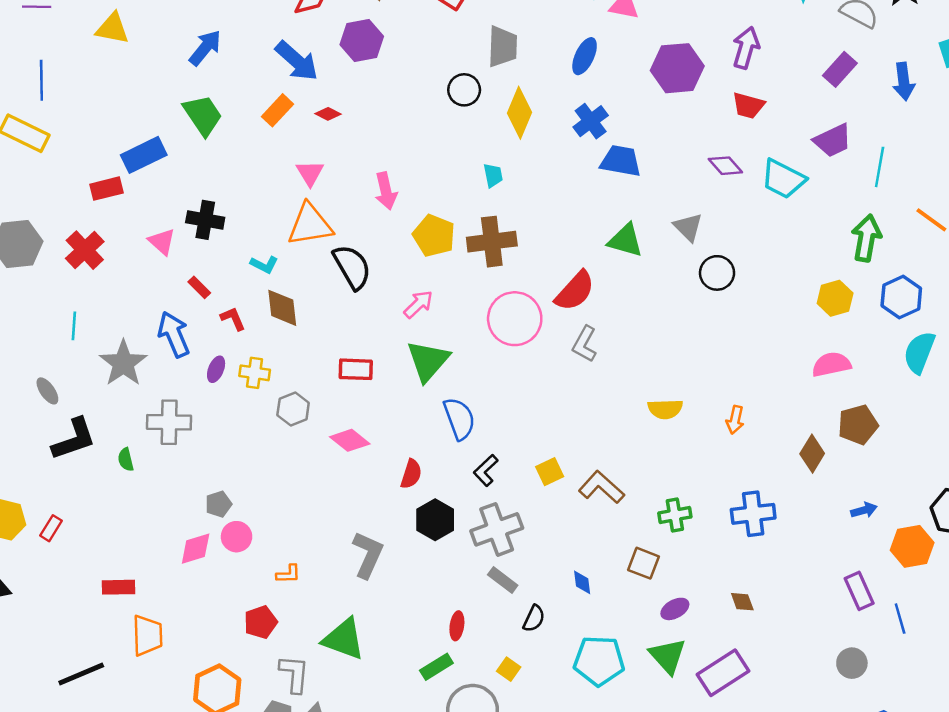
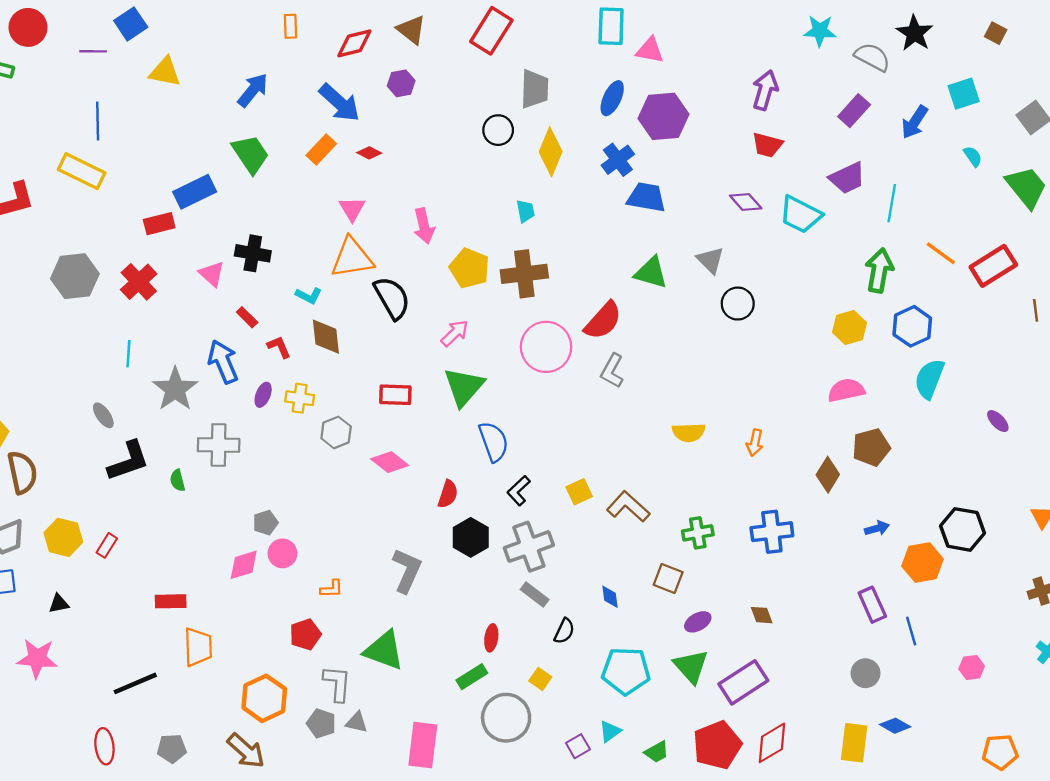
purple hexagon: (362, 40) -> (401, 83), size x0.7
purple hexagon: (677, 68) -> (664, 116), moved
blue arrow: (904, 81) -> (915, 122), turned 40

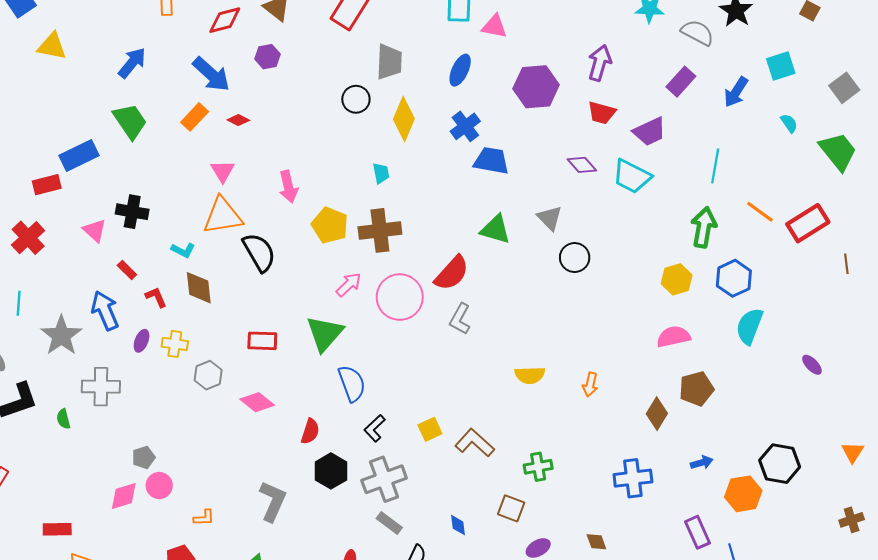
purple hexagon: (664, 116) -> (536, 87), moved
purple trapezoid: (847, 178) -> (650, 132), moved
pink arrow: (455, 333) -> (349, 285), moved
blue cross: (772, 532) -> (633, 478), moved

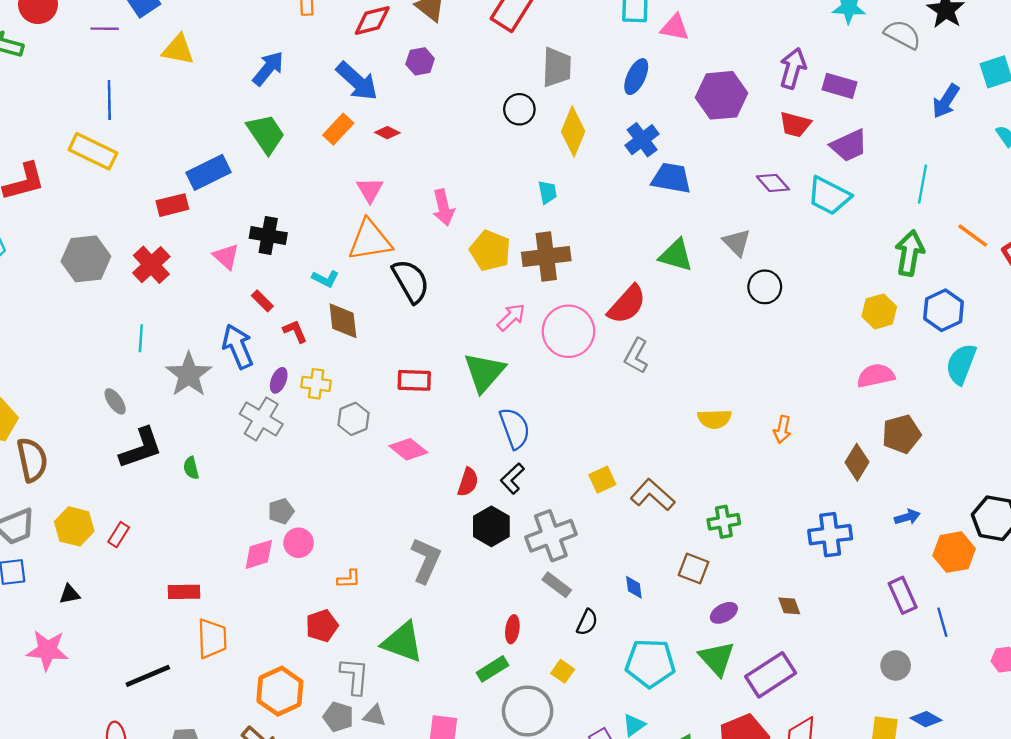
purple rectangle: (681, 82) -> (840, 86), moved, turned 64
gray cross: (101, 387) -> (261, 419), moved, turned 30
black L-shape: (375, 428) -> (512, 479), moved

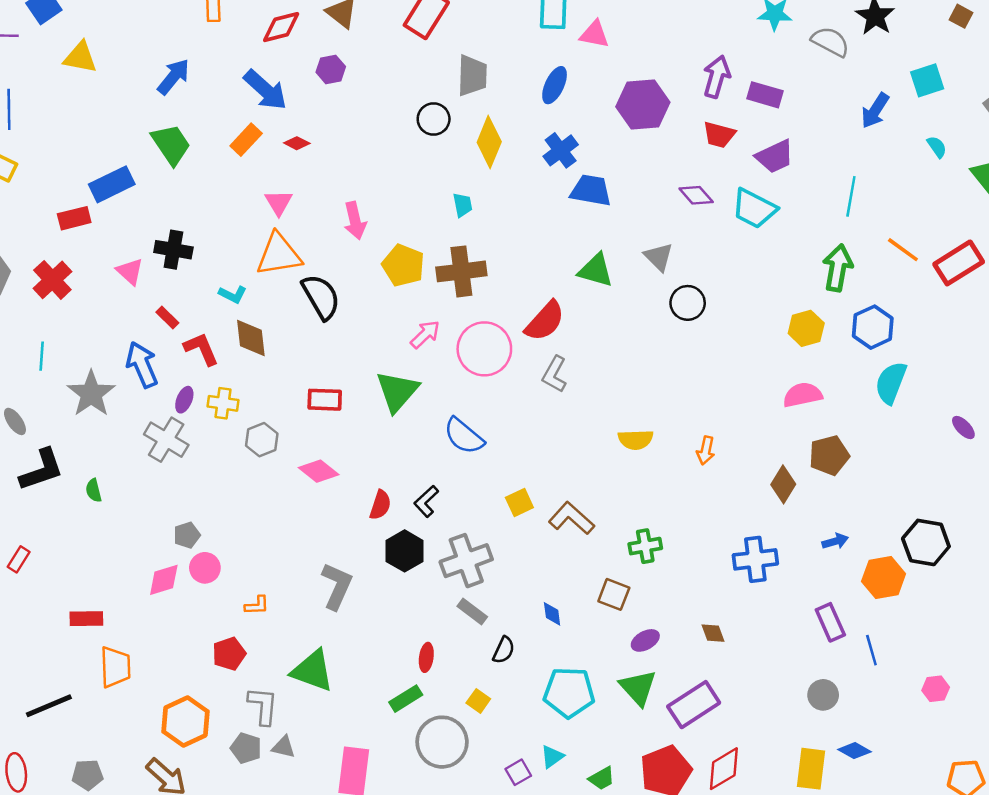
red L-shape: (295, 331) -> (201, 349), size x1.4
blue semicircle: (515, 428) -> (464, 436), moved, turned 150

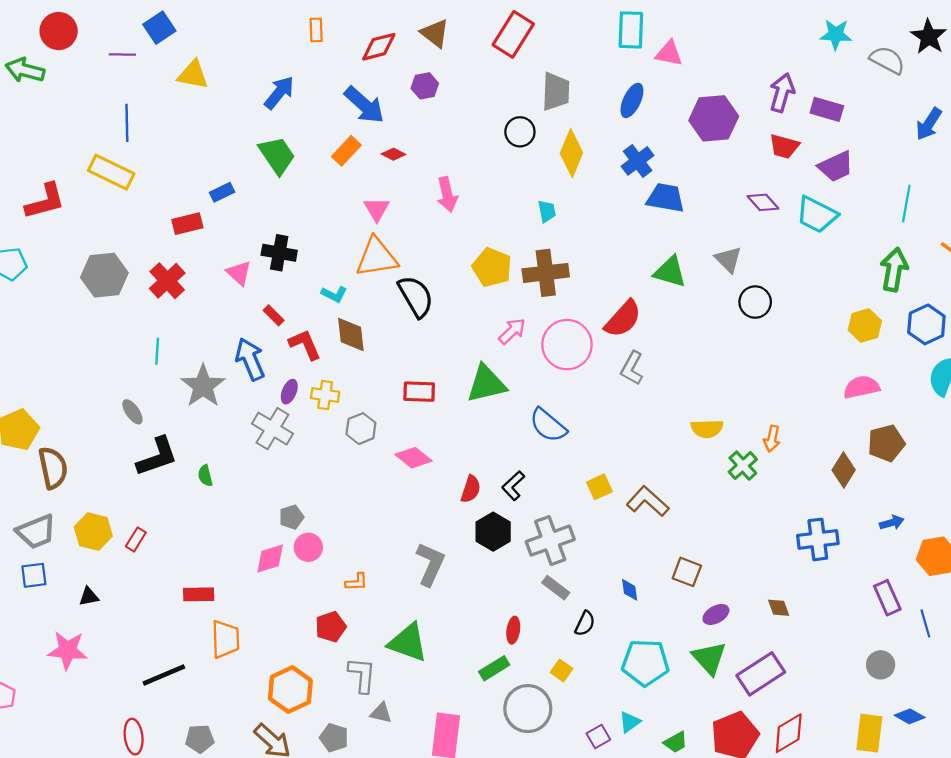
blue rectangle: (112, 184) -> (222, 192), size x0.6
pink arrow: (355, 221) -> (447, 195), moved
green triangle: (397, 391) -> (486, 384), turned 36
green cross: (645, 546) -> (743, 466), moved, turned -32
gray pentagon: (246, 748) -> (334, 738), moved

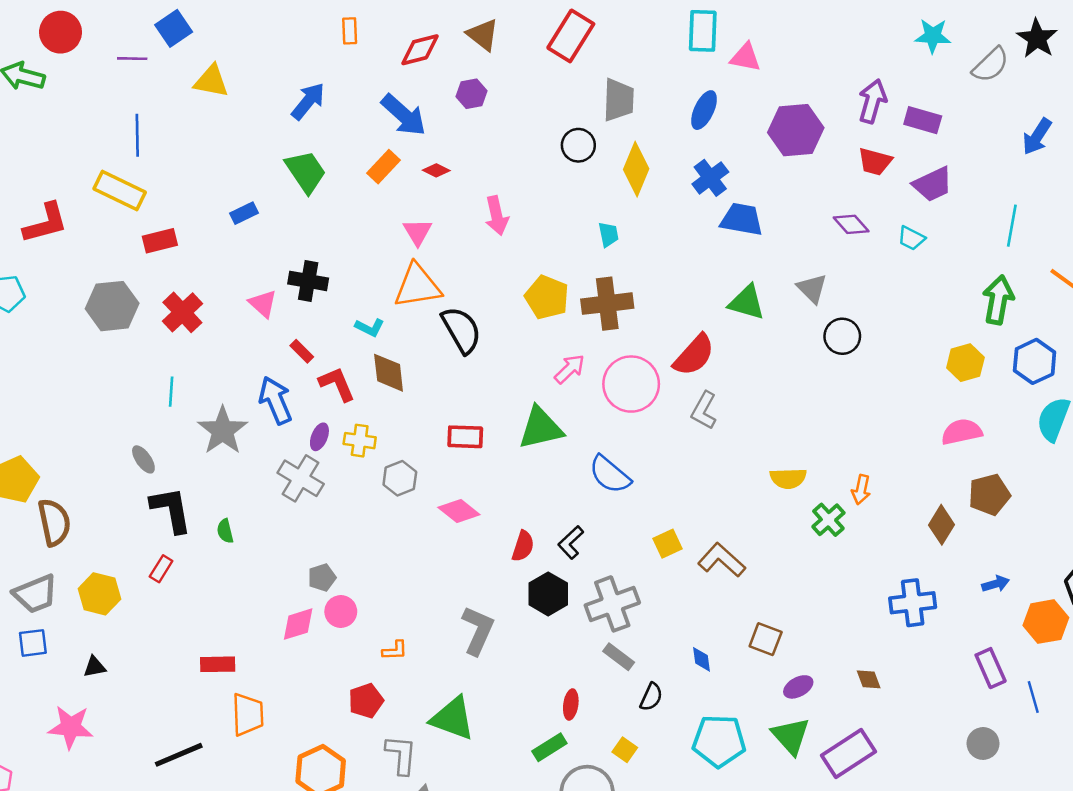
gray semicircle: (887, 60) -> (991, 65), turned 108
cyan trapezoid: (817, 215) -> (911, 238), size x0.6
red rectangle: (187, 224) -> (160, 241), moved
black L-shape: (157, 457) -> (171, 510), turned -81
red rectangle: (136, 539) -> (161, 569), moved

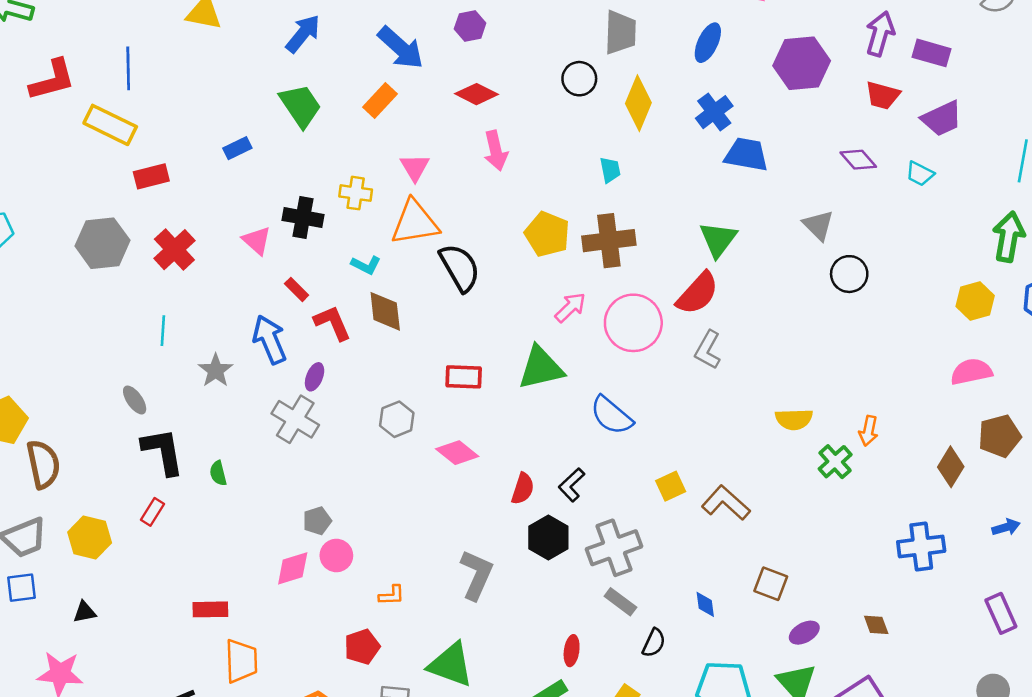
red diamond: (436, 170) -> (476, 94), moved, size x1.5
red L-shape: (45, 223) -> (52, 80), moved
green triangle: (747, 302) -> (718, 239), moved, turned 51
gray star: (223, 431) -> (216, 370), size x0.7
yellow cross: (360, 441) -> (356, 193), moved

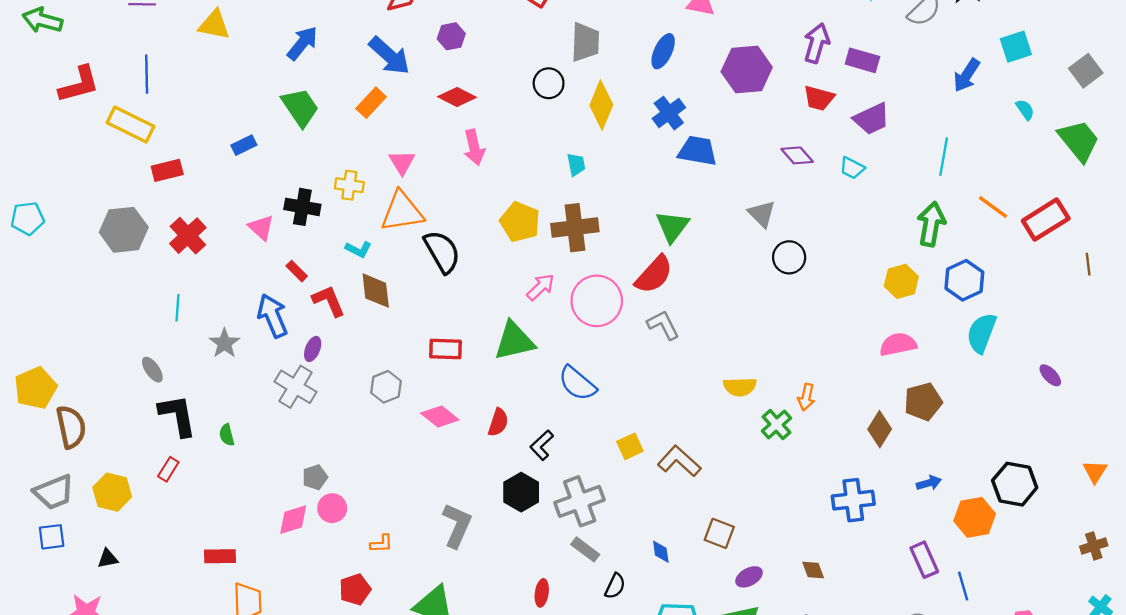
gray L-shape: (708, 350) -> (663, 325), turned 124
red semicircle: (523, 489) -> (498, 422), moved

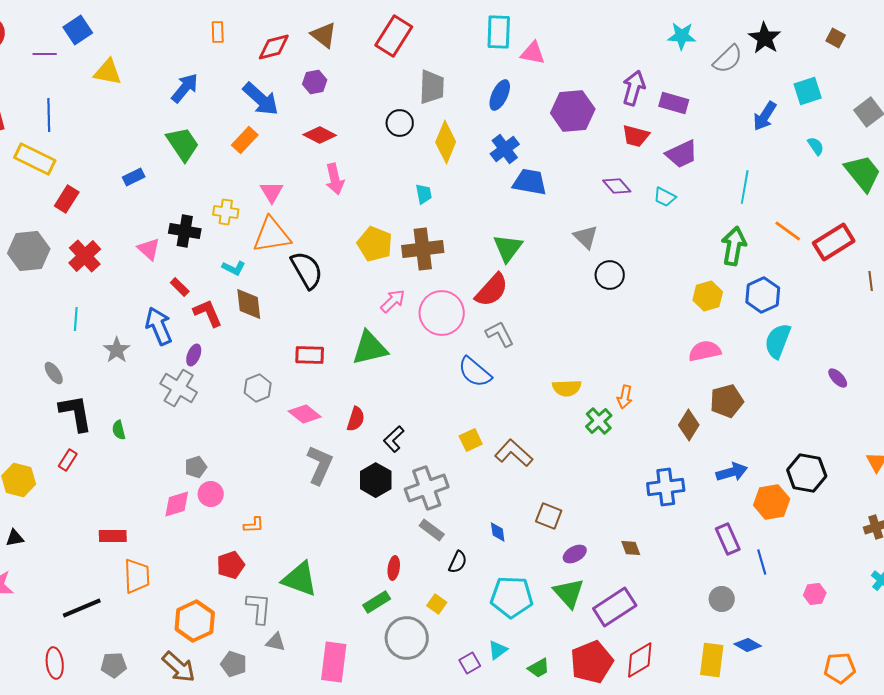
red rectangle: (167, 170) -> (67, 199), turned -44
blue semicircle: (577, 383) -> (475, 372), moved
blue arrow: (929, 483) -> (732, 472), size x1.4
gray L-shape: (457, 525) -> (320, 465), moved

